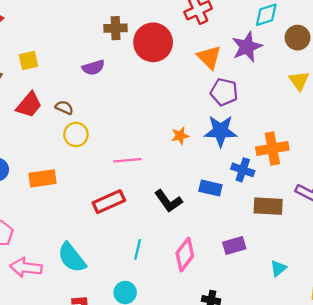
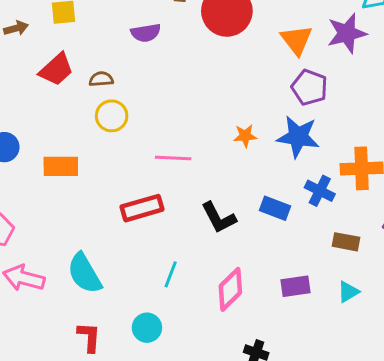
brown semicircle: (64, 107) -> (101, 79), turned -36
brown rectangle: (268, 206) -> (346, 242), size x0.7
cyan triangle: (278, 268) -> (348, 292), moved

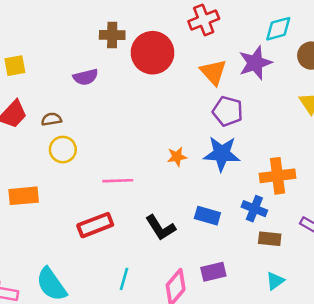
blue cross: (320, 191) -> (254, 209), moved
purple rectangle: (296, 286) -> (213, 272), moved

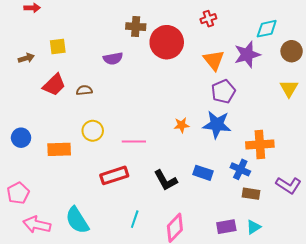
red cross: (204, 20) -> (208, 19), size x0.7
purple pentagon: (228, 111) -> (223, 91), turned 30
yellow circle: (63, 150) -> (93, 131), moved
purple rectangle: (213, 272) -> (226, 227), moved

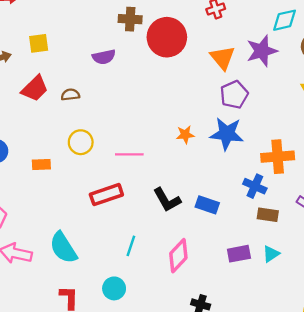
orange rectangle: (59, 149) -> (41, 164), size x0.7
blue rectangle: (203, 173) -> (207, 205), moved

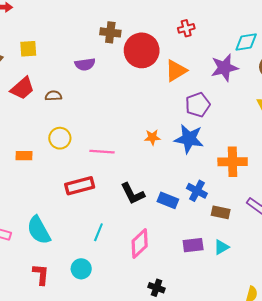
orange triangle: (223, 58) -> (176, 71), moved, turned 35
blue cross: (255, 186) -> (197, 191), moved

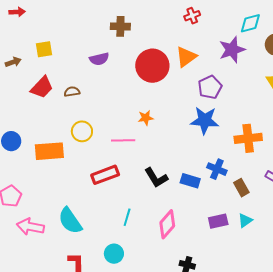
red circle: (142, 50) -> (152, 66), moved
orange star: (152, 137) -> (146, 118), moved
orange rectangle: (24, 156) -> (49, 151), size x1.8
brown rectangle: (221, 212) -> (241, 188), turned 54

